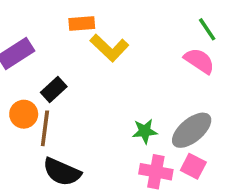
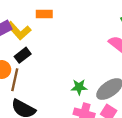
yellow L-shape: (109, 48) -> (19, 31), moved

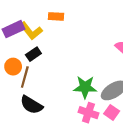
green star: (79, 87) -> (85, 87), size x1.5

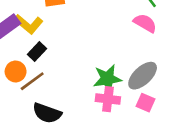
brown line: (25, 77) -> (32, 81), turned 50
pink cross: (88, 113) -> (108, 99), moved

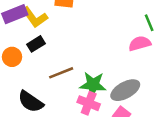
pink semicircle: (145, 23) -> (140, 43), turned -60
brown line: (32, 81) -> (61, 73), moved

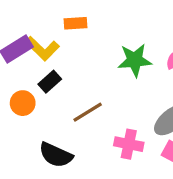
green star: (93, 85) -> (135, 60), moved

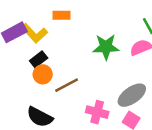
orange circle: (23, 103) -> (43, 74), moved

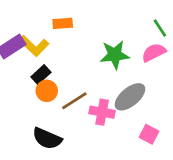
gray ellipse: (132, 95) -> (130, 97), moved
pink cross: (97, 112) -> (102, 112), moved

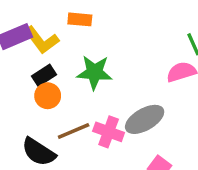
green star: (115, 55) -> (94, 72), moved
brown line: (74, 101) -> (74, 131), moved

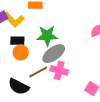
black rectangle: (44, 75) -> (17, 41), turned 40
gray ellipse: (145, 119) -> (54, 54), moved

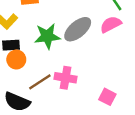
gray ellipse: (54, 54) -> (78, 29), moved

